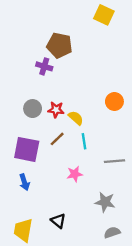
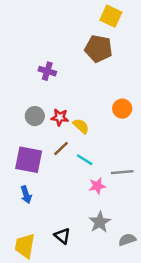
brown pentagon: (59, 45) -> (98, 49), moved
cyan line: (84, 141) -> (85, 160), moved, turned -49
pink star: (75, 174) -> (97, 186), moved
gray star: (105, 202) -> (100, 222), moved, turned 30
gray semicircle: (112, 232) -> (127, 240), moved

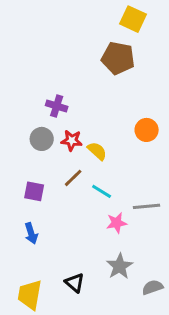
purple cross: (47, 71) -> (57, 106), moved
purple square: (29, 160) -> (34, 191), size x0.6

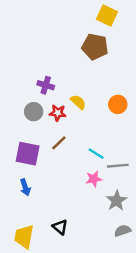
yellow semicircle: (97, 151) -> (78, 102), moved
purple square: (34, 191) -> (28, 154), size x1.5
cyan line: (102, 191) -> (96, 154), moved
gray star: (120, 266) -> (117, 201), moved

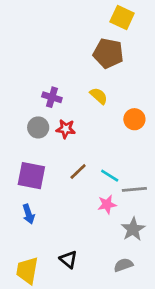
yellow semicircle: (78, 102) -> (99, 96), moved
brown line: (59, 143) -> (78, 171), moved
gray semicircle: (123, 231) -> (123, 265), moved

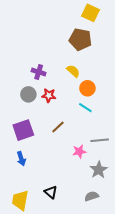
orange circle: (134, 119) -> (87, 88), moved
purple square: (31, 176) -> (23, 130), turned -30
cyan line: (110, 176) -> (85, 108), moved

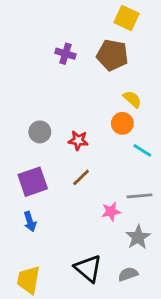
yellow semicircle: (73, 71) -> (132, 99), moved
purple cross: (39, 72) -> (65, 54), moved
red star: (49, 95) -> (78, 140), moved
cyan line: (85, 108) -> (142, 150), moved
black triangle: (51, 192) -> (88, 268), moved, size x1.5

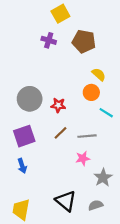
yellow square: (127, 18) -> (60, 14), moved, turned 36
gray circle: (40, 132) -> (30, 99), size x1.5
gray line: (139, 196) -> (87, 136), moved

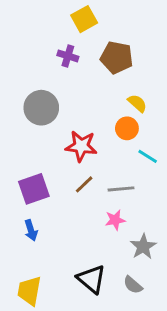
gray circle: (30, 99) -> (41, 108), moved
red star: (58, 105) -> (81, 146), size x1.5
gray semicircle: (96, 205) -> (133, 285), turned -120

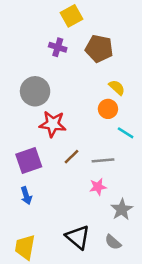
red star: (81, 146) -> (53, 124), moved

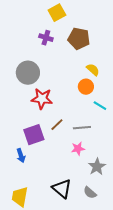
purple square: (29, 160) -> (34, 135), moved

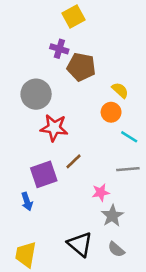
brown pentagon: (79, 39) -> (81, 67), moved
gray line: (82, 128) -> (128, 169), moved
gray star: (97, 167) -> (112, 216), moved

